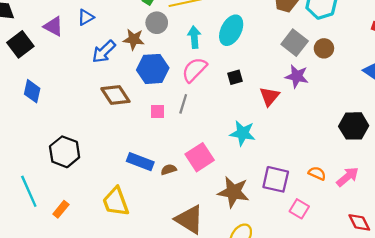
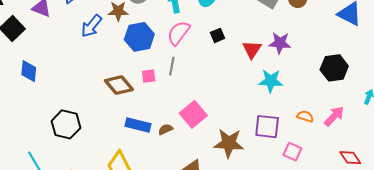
purple star: (297, 76) -> (280, 43), moved
brown diamond: (115, 95) -> (119, 85), moved
cyan star: (243, 133) -> (271, 81), moved

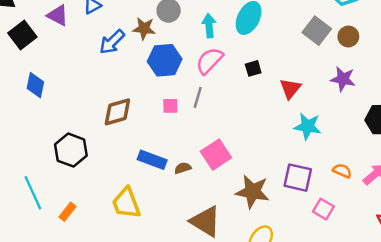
purple star: (280, 43) -> (343, 79), moved
brown diamond: (119, 85) -> (117, 112), moved, turned -72

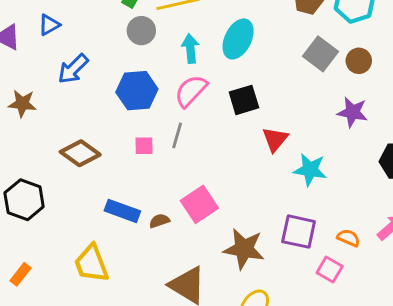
brown star: (144, 29) -> (22, 104), moved
black square: (253, 68) -> (244, 100), size x1.5
red triangle: (290, 89) -> (275, 139), moved
brown diamond: (117, 112) -> (80, 153), turned 52
orange semicircle: (342, 171) -> (348, 238), moved

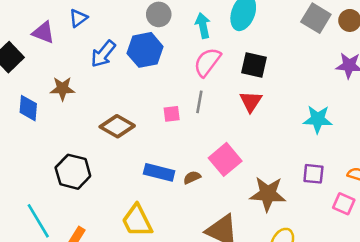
blue hexagon: (137, 91) -> (145, 50), moved
black square: (244, 100) -> (254, 65), turned 36
red triangle: (275, 139) -> (251, 101), moved
purple square: (299, 232) -> (313, 174), size x0.7

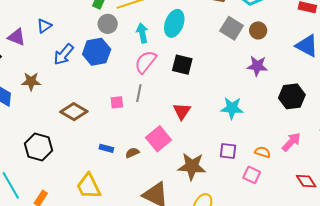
red triangle: (251, 101) -> (182, 111), moved
blue rectangle: (159, 172) -> (106, 148), size x0.6

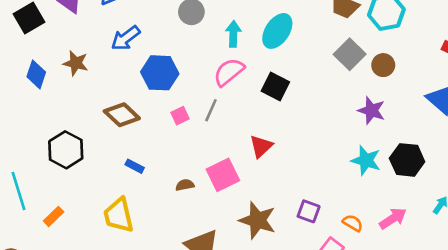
blue hexagon: (97, 52) -> (160, 73), moved
pink square: (117, 102) -> (180, 116), turned -32
cyan star: (232, 108) -> (366, 160), moved
blue rectangle: (106, 148) -> (135, 166), moved

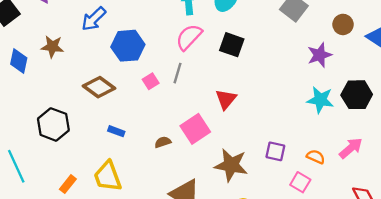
brown circle: (383, 65) -> (343, 24), moved
purple star: (371, 111) -> (320, 55), turned -30
orange rectangle: (54, 216) -> (68, 184), moved

